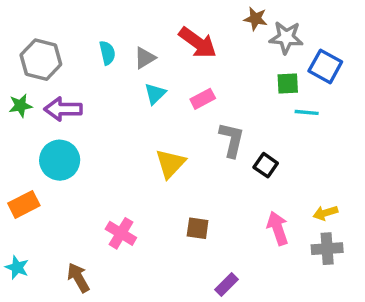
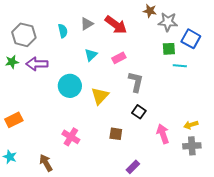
gray triangle: (145, 58) -> (87, 24), moved
cyan circle: (60, 160) -> (70, 86), moved
black square: (266, 165) -> (139, 112), moved

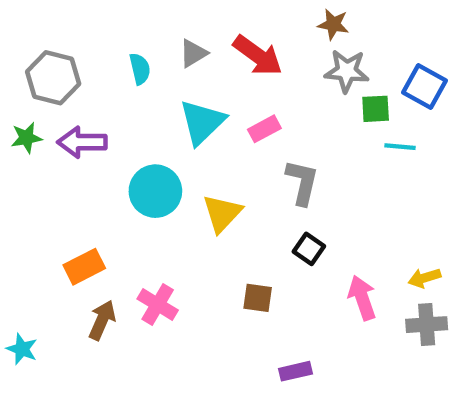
gray star: (168, 22) -> (347, 71), moved
cyan triangle: (91, 55) -> (202, 122), size x1.6
orange rectangle: (14, 120) -> (84, 267), moved
brown arrow: (46, 163) -> (102, 320), moved, turned 54
purple rectangle: (133, 167) -> (295, 371), turned 32

